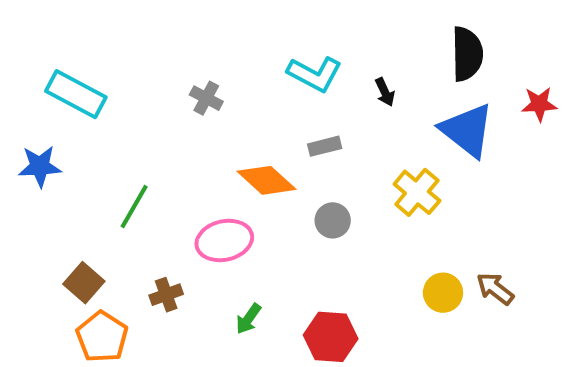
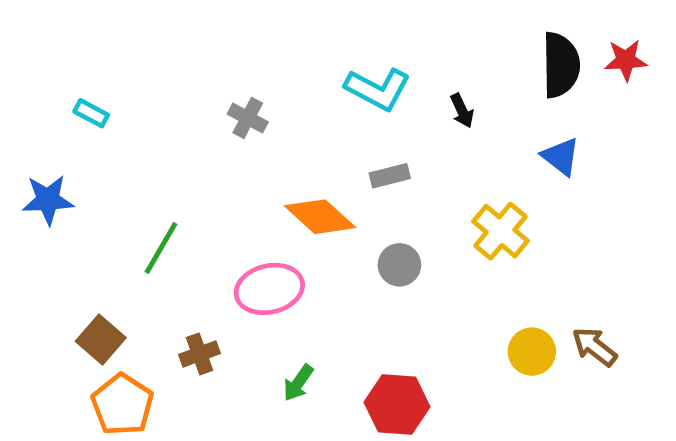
cyan rectangle: (76, 94) -> (91, 113), size x0.5
red star: (539, 104) -> (626, 60), moved
blue triangle: (467, 130) -> (561, 156), size x0.6

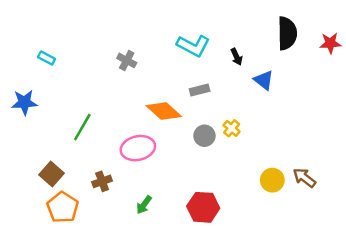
red star: (626, 60) -> (330, 43), moved
blue triangle: (561, 156) -> (264, 80), moved
yellow cross: (501, 231) -> (232, 128), moved, size x0.6
green arrow: (298, 383) -> (144, 205), moved

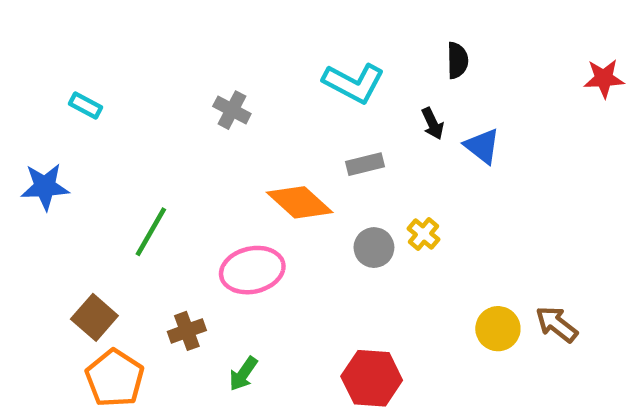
black semicircle: (287, 33) -> (457, 60), moved, size x0.6
black arrow: (237, 57) -> (433, 124), moved
green arrow: (144, 205) -> (243, 374), moved

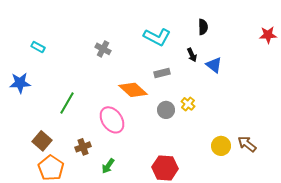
pink ellipse: (252, 270) -> (112, 120), turned 68

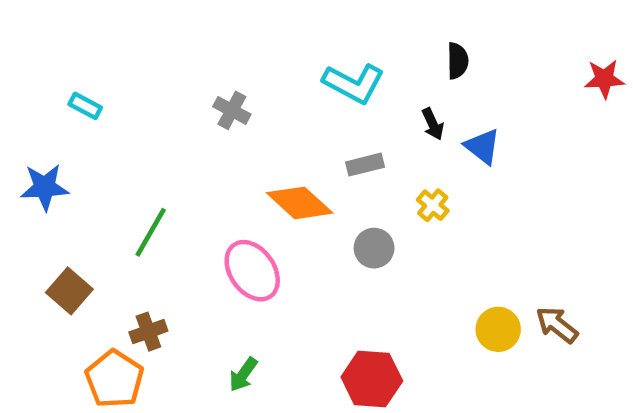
yellow cross: (188, 104) -> (433, 205), moved
brown square: (42, 141) -> (69, 291), moved
brown cross: (83, 147) -> (148, 332), moved

